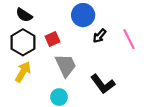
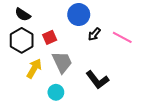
pink line: (129, 39) -> (122, 37), turned -36
yellow arrow: (23, 72) -> (34, 68), moved

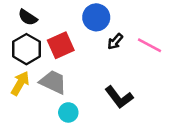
red square: (50, 37) -> (61, 45), size x1.5
gray trapezoid: (62, 62) -> (53, 82), moved, turned -40
yellow arrow: (34, 68) -> (20, 83), moved

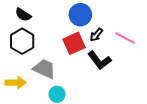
red square: (61, 45) -> (74, 43), moved
yellow arrow: (20, 83) -> (16, 83), moved, turned 60
black L-shape: (119, 97) -> (99, 60), moved

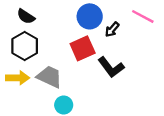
black arrow: (96, 35) -> (112, 29), moved
pink line: (125, 38) -> (143, 16), moved
yellow arrow: (16, 83) -> (18, 78), moved

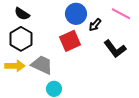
black L-shape: (111, 67) -> (115, 49), moved

